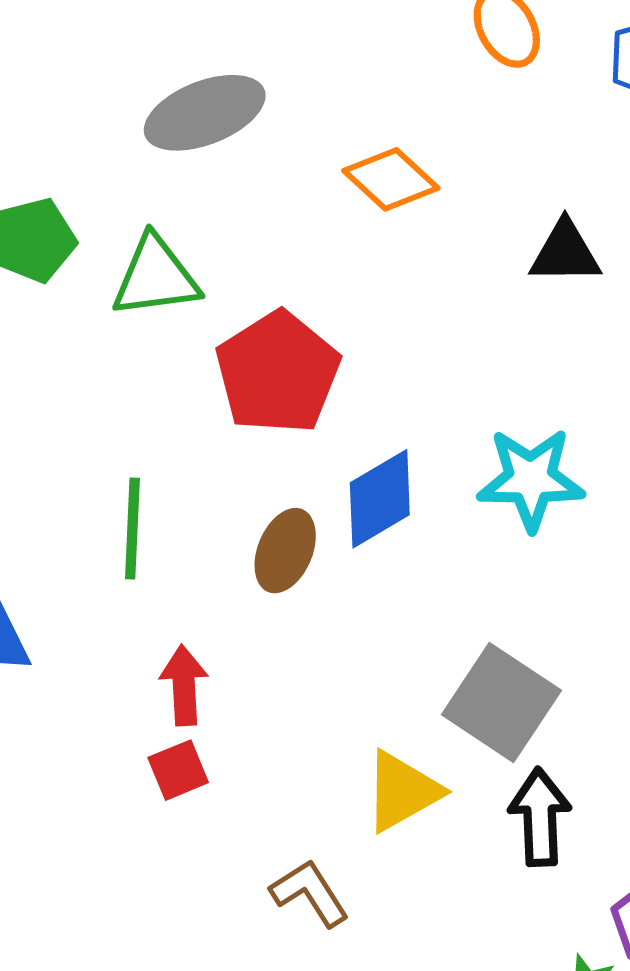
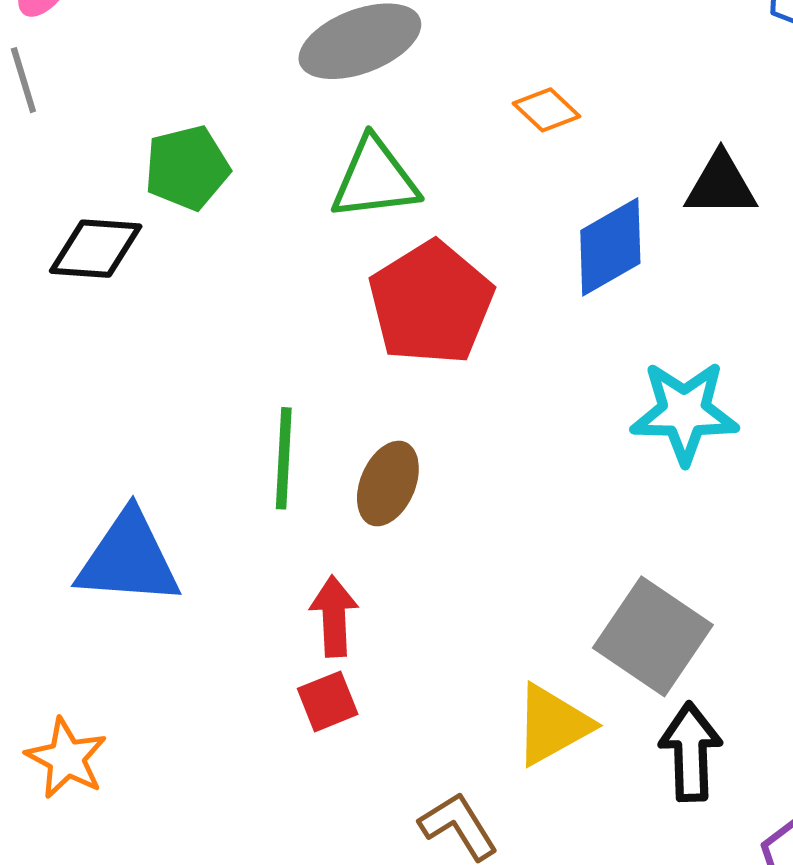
orange diamond: (391, 179) -> (546, 110), size x0.7
green triangle: (156, 277) -> (375, 179), moved
blue diamond: (380, 499) -> (610, 247), moved
brown ellipse: (285, 551) -> (388, 484), moved

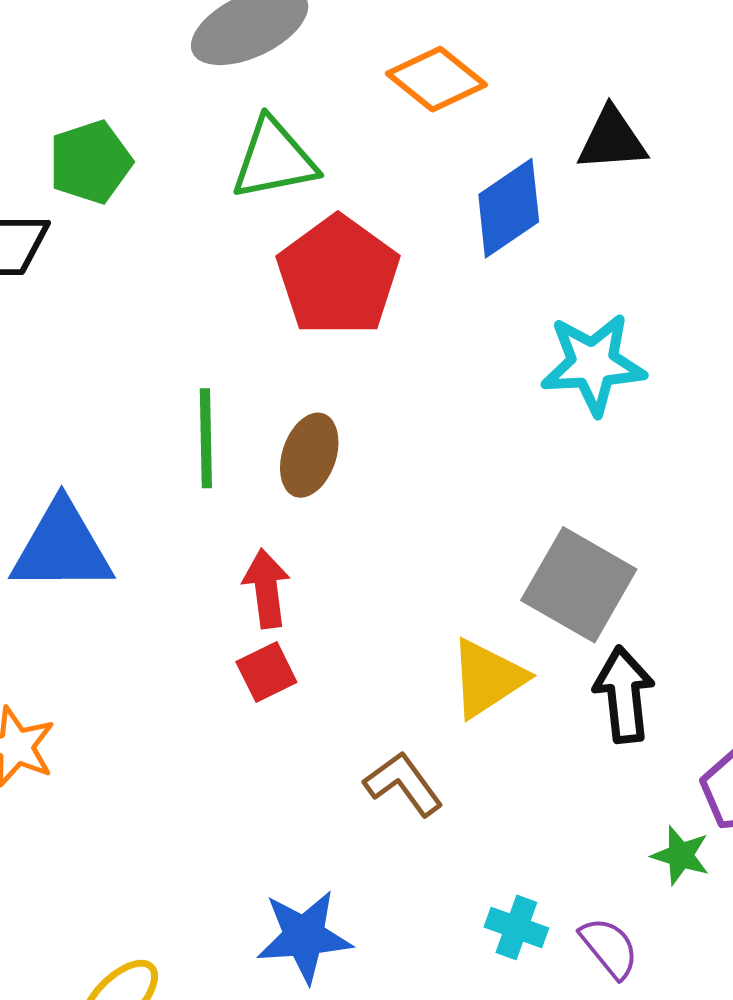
orange diamond: (546, 110) -> (436, 79), size x1.5

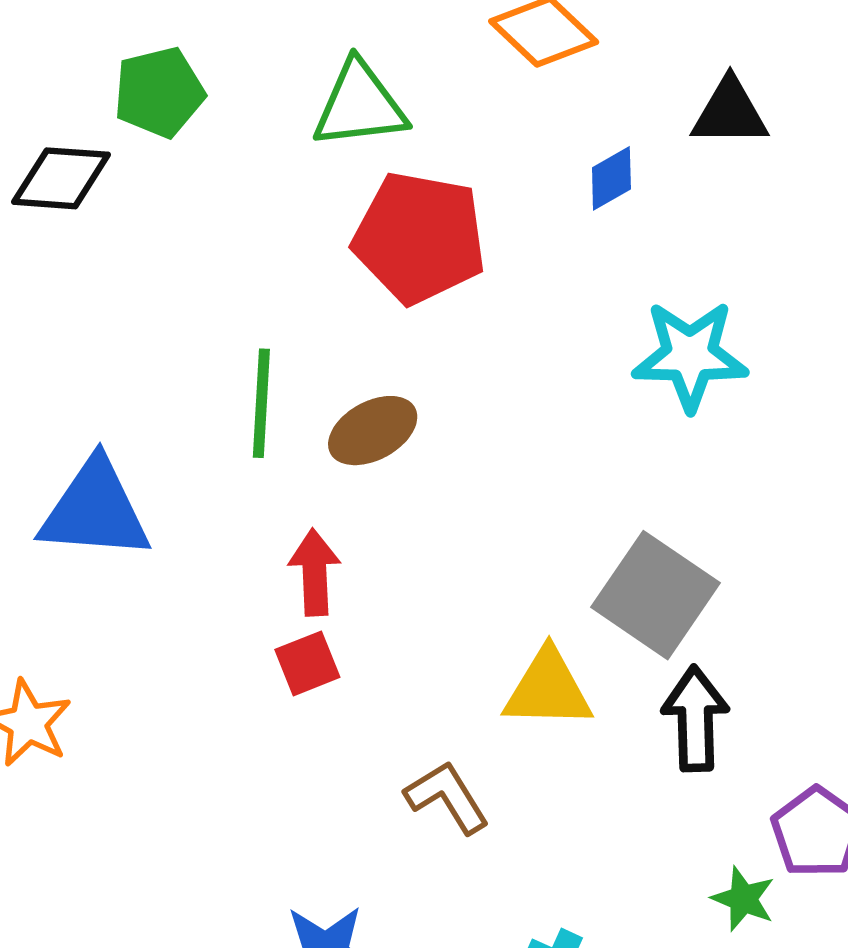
blue diamond: (509, 208) -> (611, 178), size x0.6
red pentagon: (338, 276) -> (420, 238), turned -30
brown ellipse: (309, 455) -> (373, 431), turned 38
yellow triangle: (487, 678) -> (548, 689), turned 30

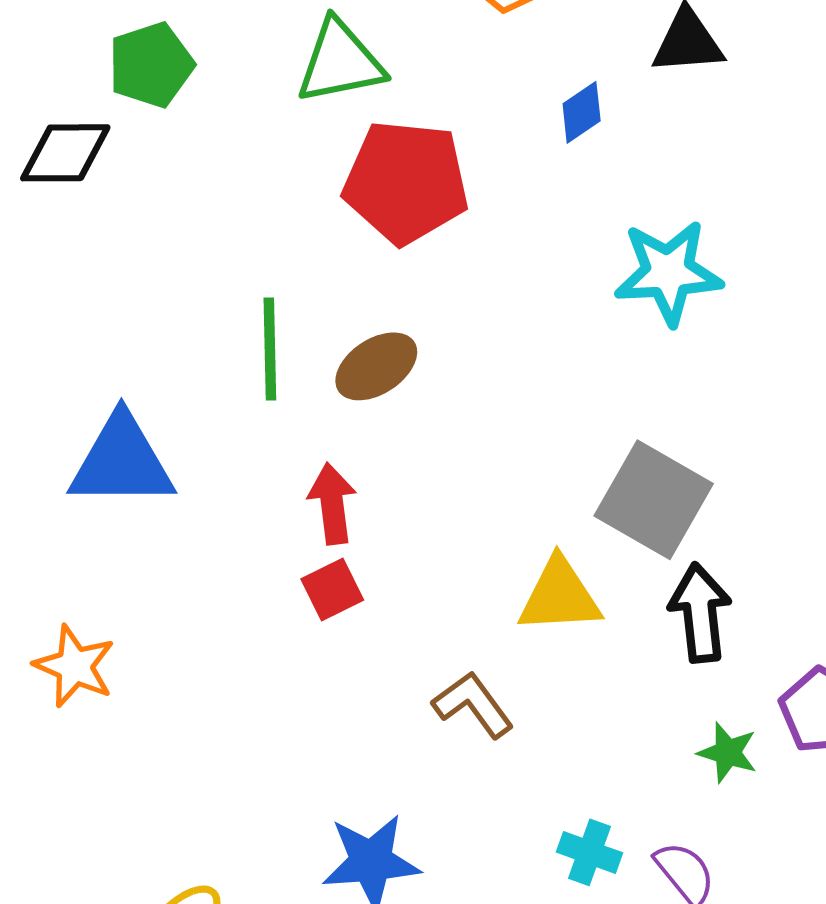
green star: (743, 899) -> (728, 753), moved

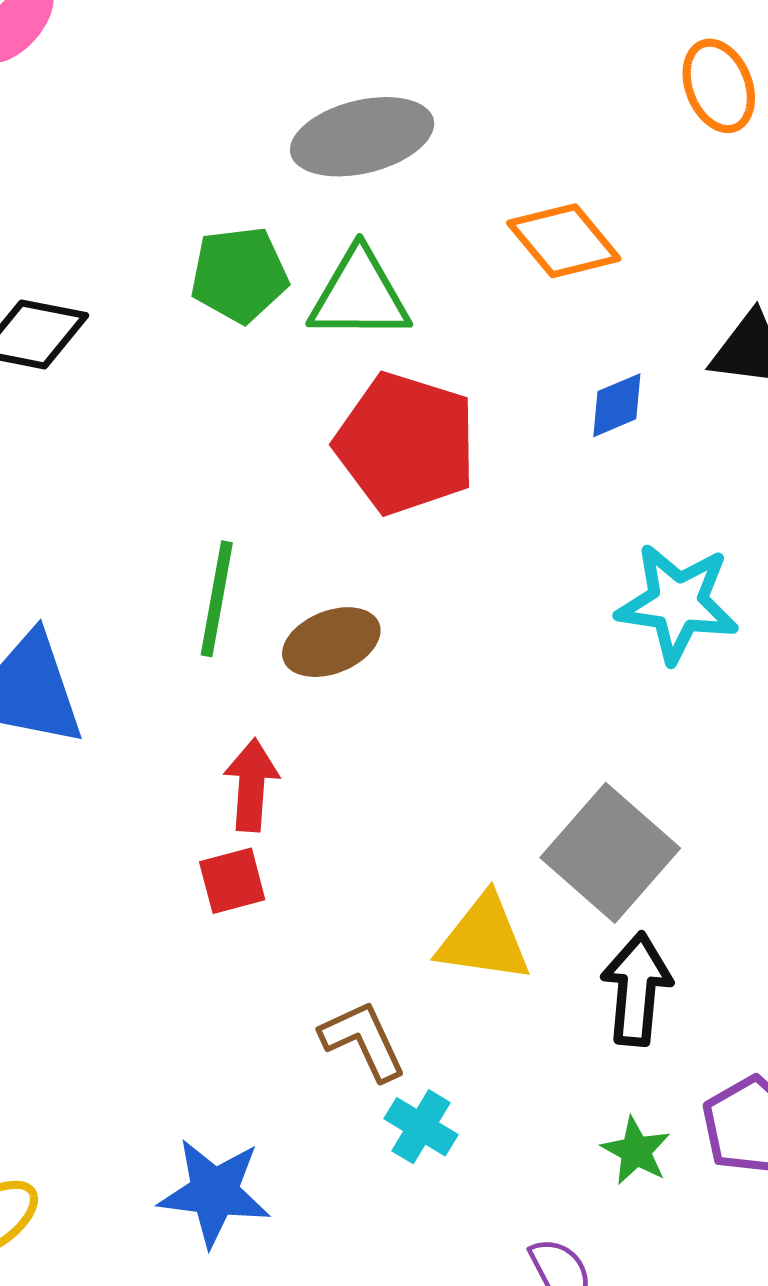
green pentagon: (151, 65) -> (239, 275), moved
cyan cross: (589, 852) -> (421, 1127), moved

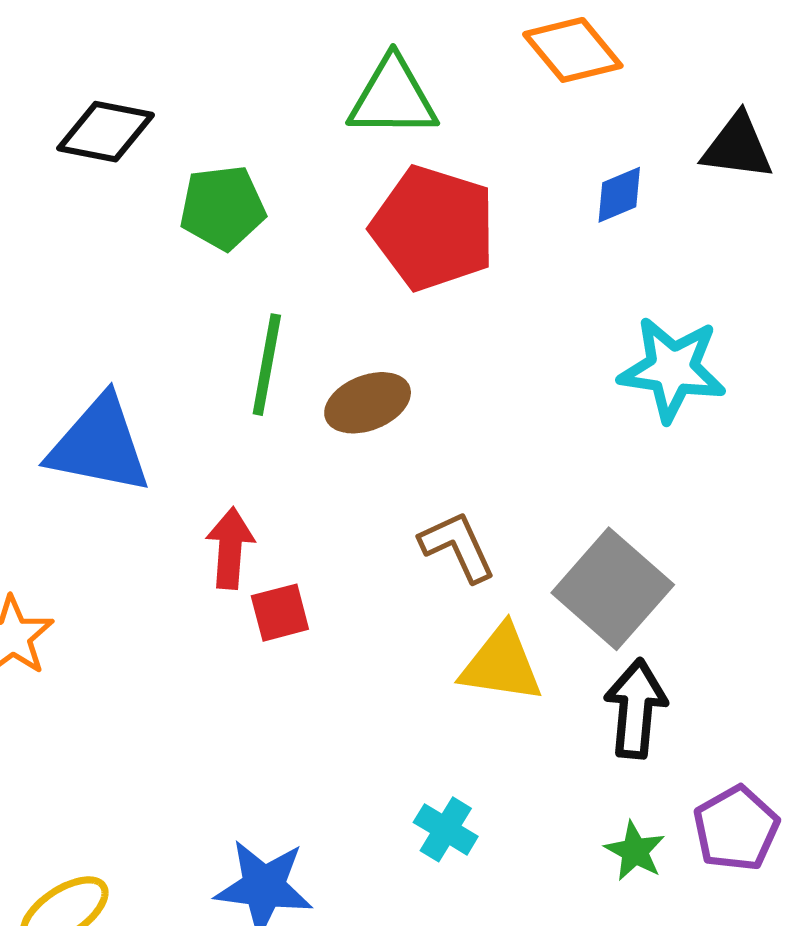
green pentagon: (239, 275) -> (222, 208), moved
red arrow: (251, 785) -> (230, 548), moved
brown L-shape: (363, 1040) -> (458, 546), moved

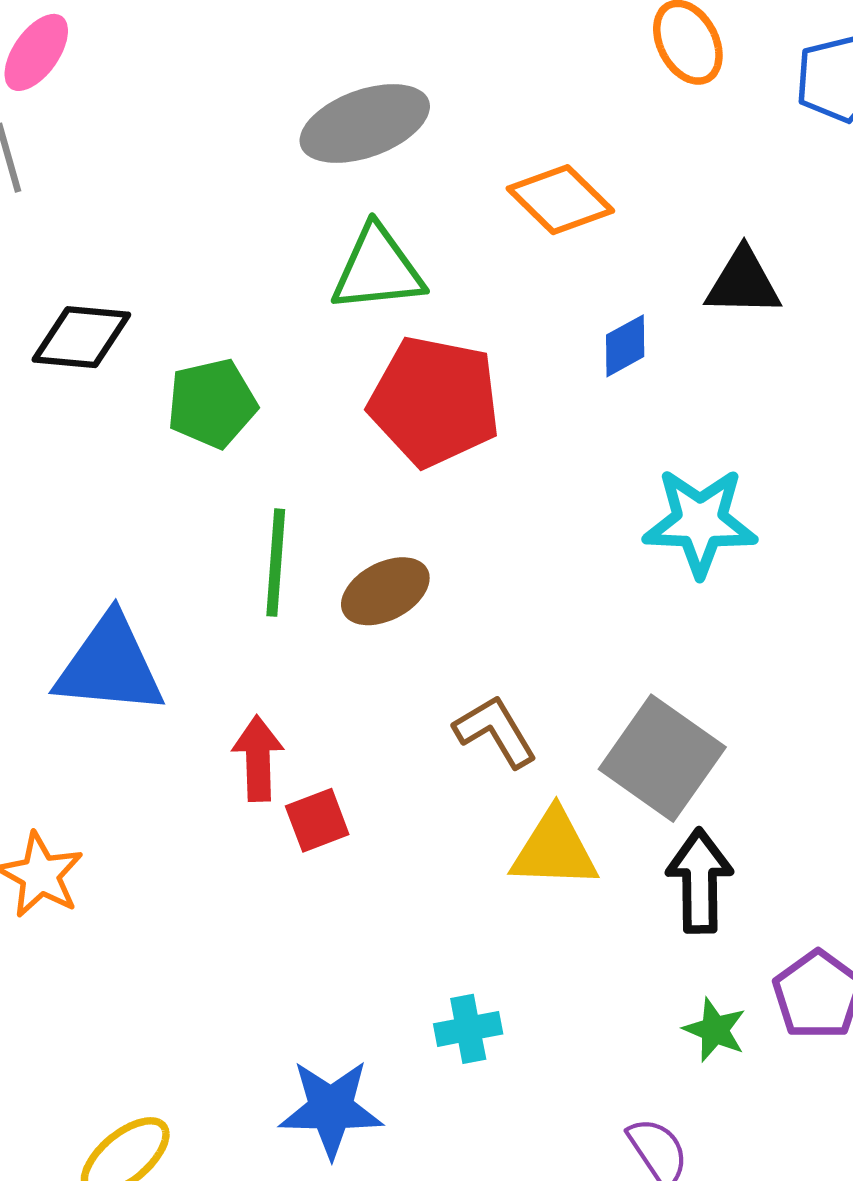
cyan cross: (446, 829) -> (468, 1029), moved, turned -36

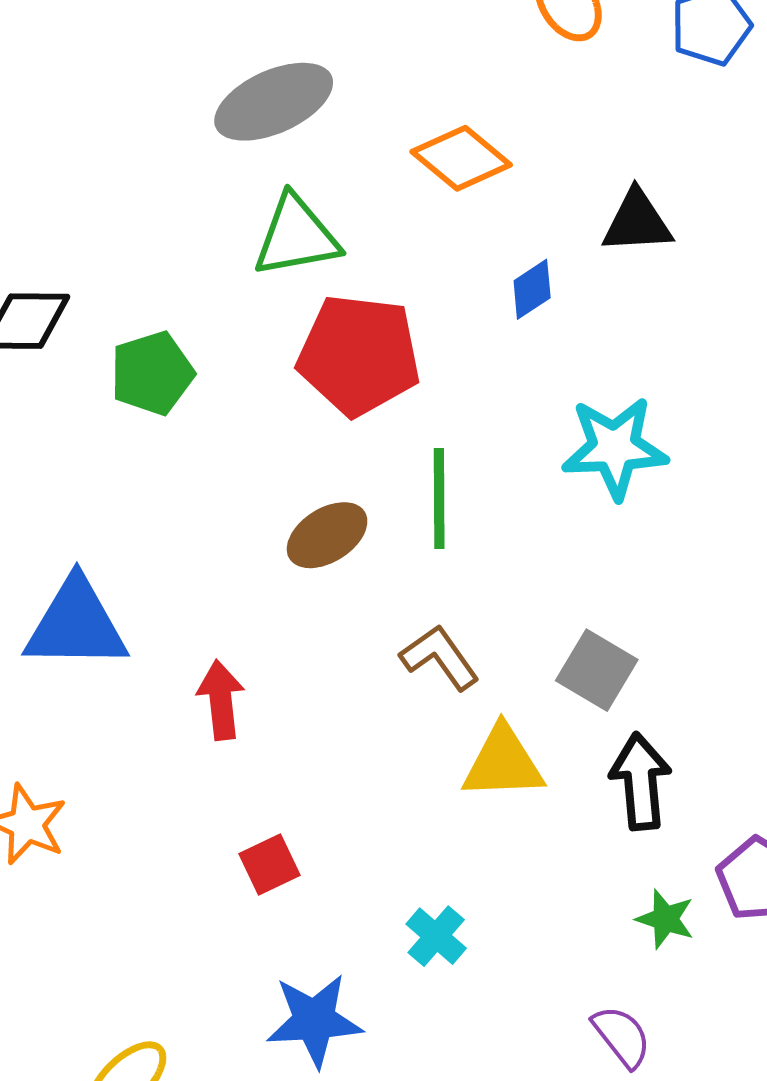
green line: (276, 563) -> (439, 498), moved
gray square: (662, 758) -> (597, 670), size x0.7
red square: (317, 820) -> (270, 865), moved
cyan cross: (468, 1029) -> (436, 936), turned -34

